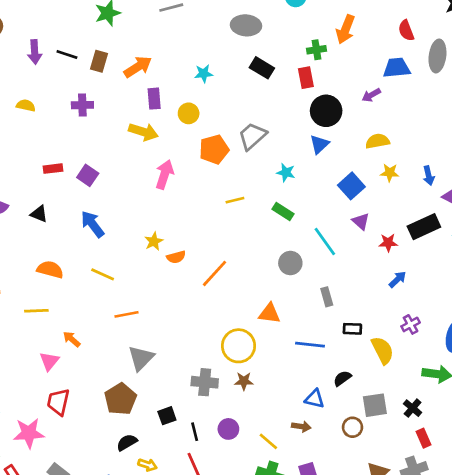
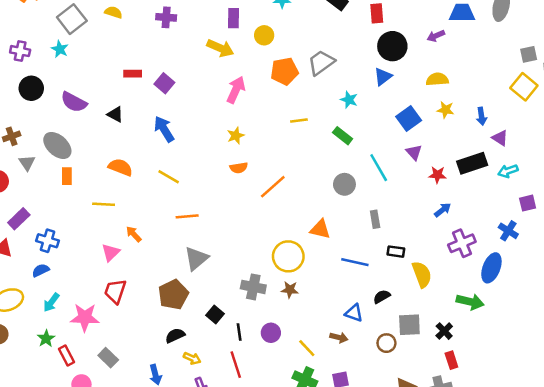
yellow star: (154, 241) -> (236, 136), moved
purple cross: (411, 324) -> (462, 243), moved, size x1.5
black square: (167, 416) -> (215, 315), turned -36

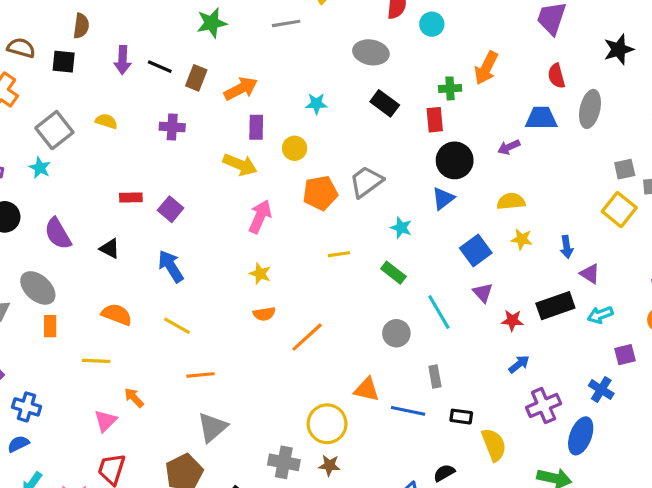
purple semicircle: (74, 102) -> (58, 234), turned 32
yellow star: (236, 136) -> (260, 274), turned -30
blue line: (355, 262) -> (408, 411), moved

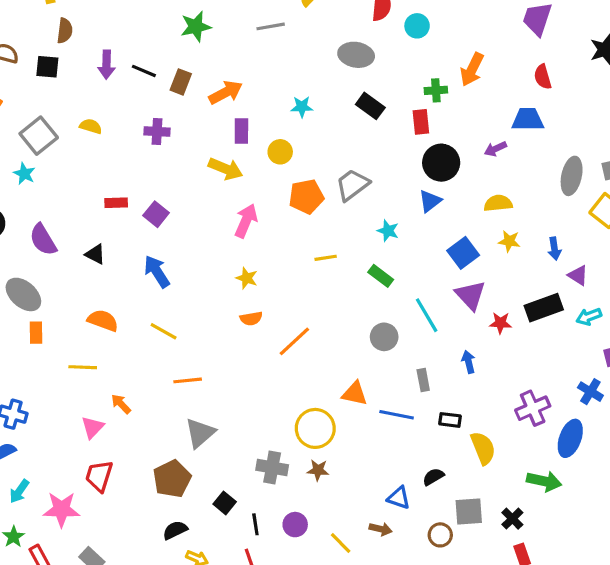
gray ellipse: (590, 109) -> (572, 176), moved
purple triangle: (483, 293) -> (471, 295), size x1.5
blue arrow: (519, 364) -> (468, 362), moved, turned -65

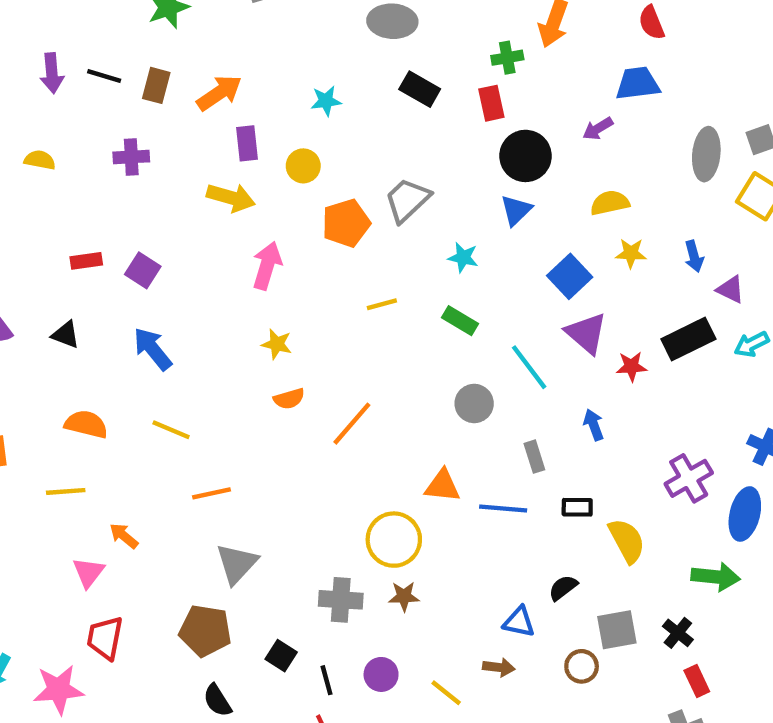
brown pentagon: (172, 479) -> (205, 631), turned -30
black semicircle: (175, 530) -> (217, 700), turned -90

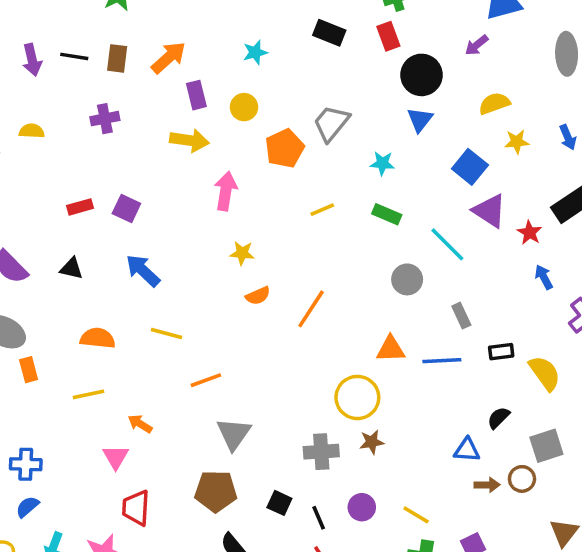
red star: (631, 366) -> (530, 233), turned -30
blue arrow: (594, 425) -> (544, 277), moved
brown arrow: (499, 667) -> (487, 485), moved

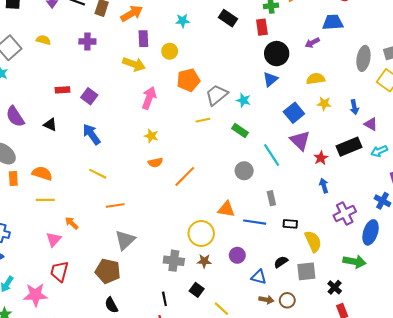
gray trapezoid: (331, 123) -> (217, 95), moved
orange semicircle: (98, 338) -> (42, 173), moved
gray square: (546, 446) -> (306, 271), moved
black square: (279, 503) -> (197, 290), moved
purple circle: (362, 507) -> (237, 255), moved

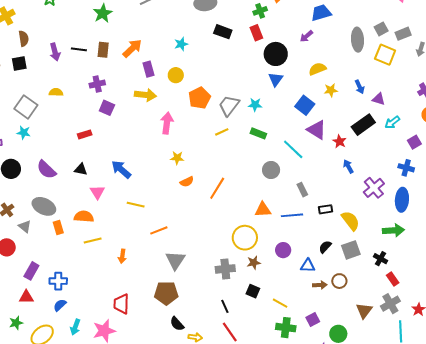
purple square: (89, 96) -> (107, 108), moved
orange arrow: (72, 223) -> (122, 256), turned -112
pink triangle: (54, 239) -> (97, 192), moved

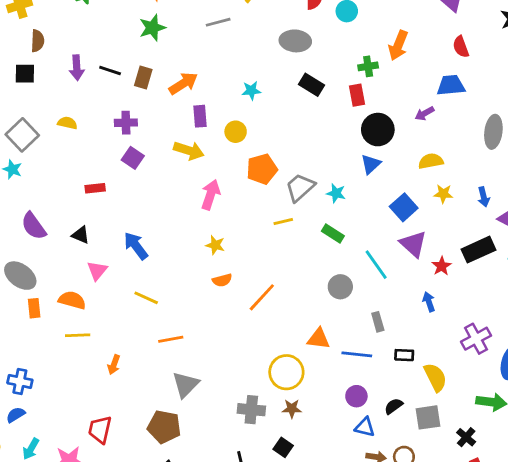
blue arrow: (348, 166) -> (429, 302), moved
purple circle: (283, 250) -> (356, 396), moved

